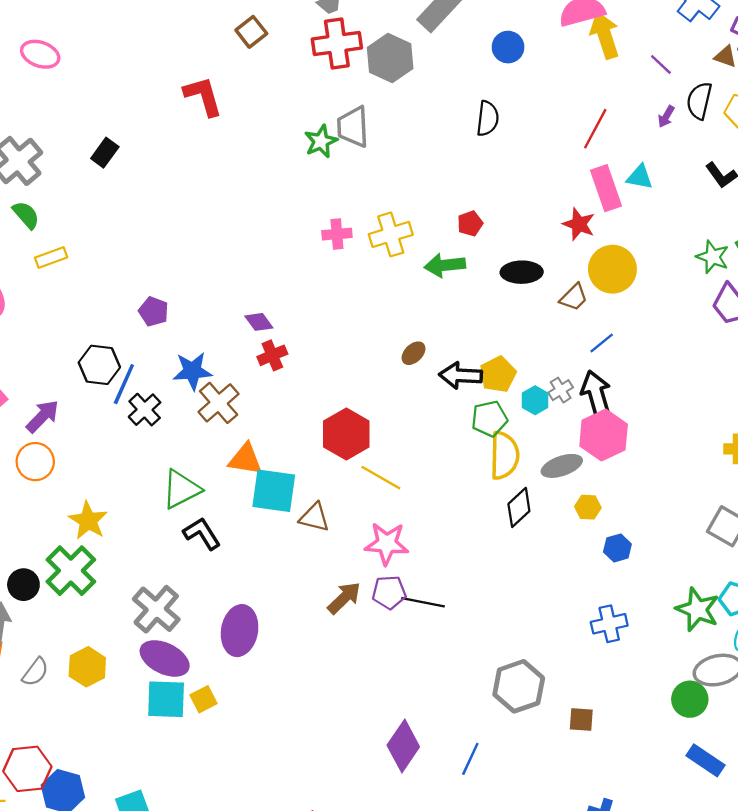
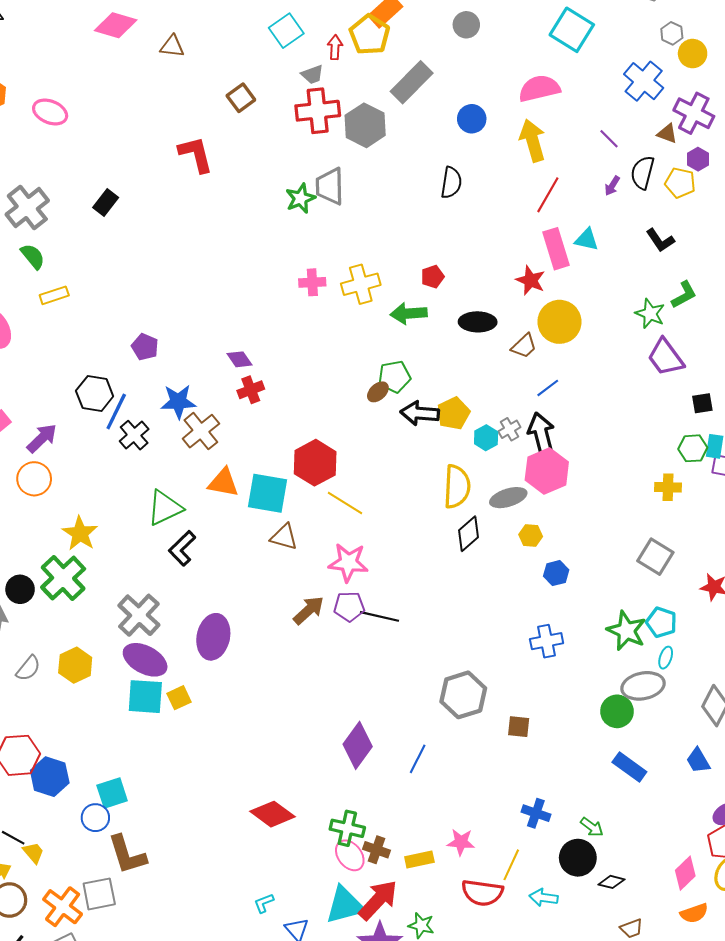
yellow arrow: (605, 35) -> (532, 141), moved
green pentagon: (489, 419) -> (394, 377), moved
cyan square: (274, 491) -> (267, 493), moved
black L-shape: (202, 533) -> (182, 548), turned -104

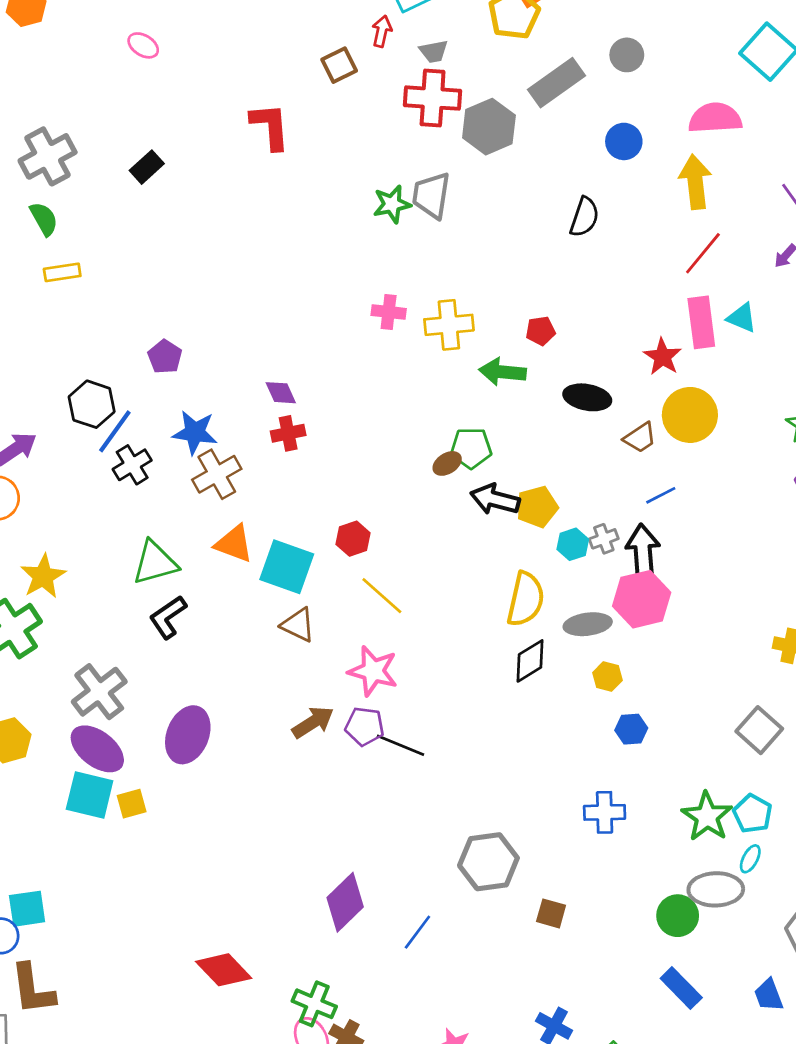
gray circle: (466, 25) -> (627, 55), moved
red arrow: (335, 47) -> (382, 31), moved
pink ellipse: (50, 112) -> (143, 45), moved, size x0.7
red hexagon: (315, 463) -> (353, 539), size x0.6

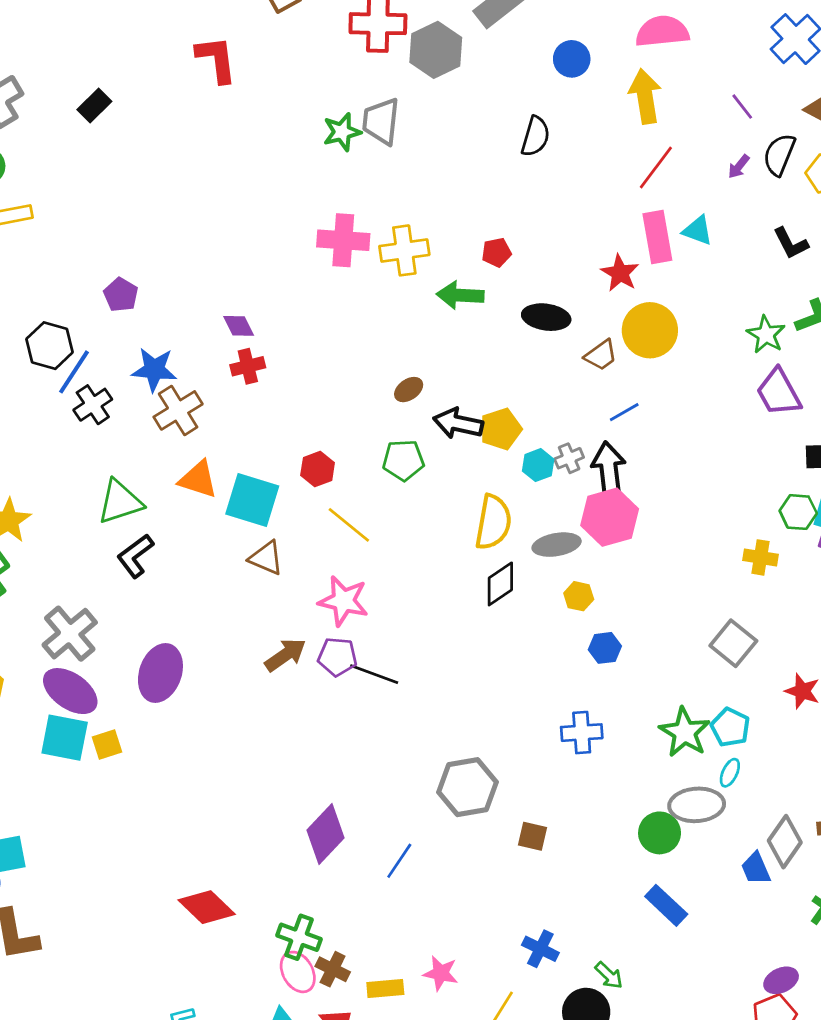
pink cross: (389, 312) -> (343, 240), size x1.5
green pentagon: (471, 448) -> (403, 460), moved
blue trapezoid: (769, 995) -> (756, 868), moved

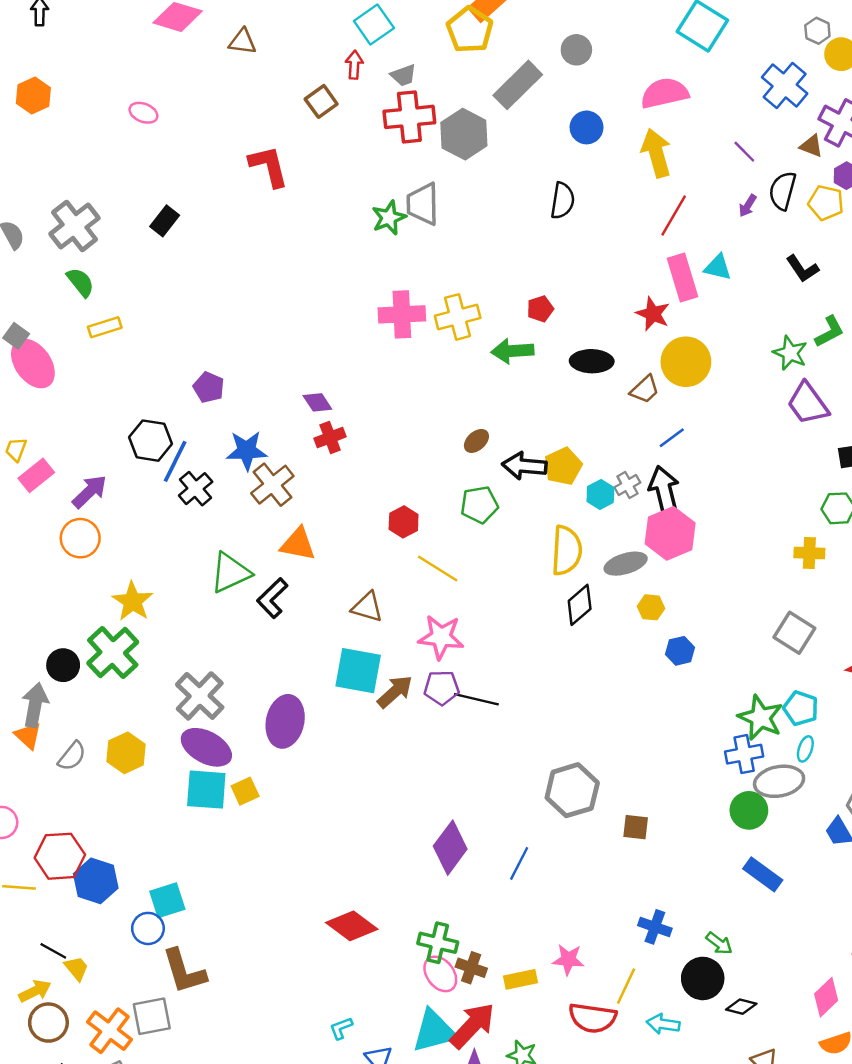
cyan square: (252, 500) -> (358, 671), moved
black L-shape: (135, 556) -> (272, 598), moved
blue cross: (582, 733) -> (744, 754), moved

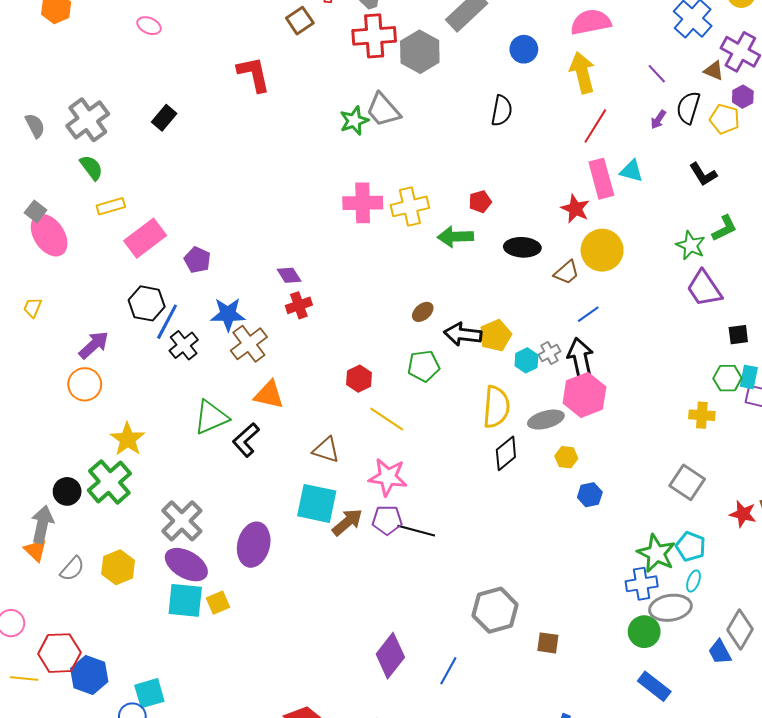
gray trapezoid: (423, 204) -> (383, 110), turned -42
pink rectangle: (36, 475) -> (145, 238), moved, size x1.4

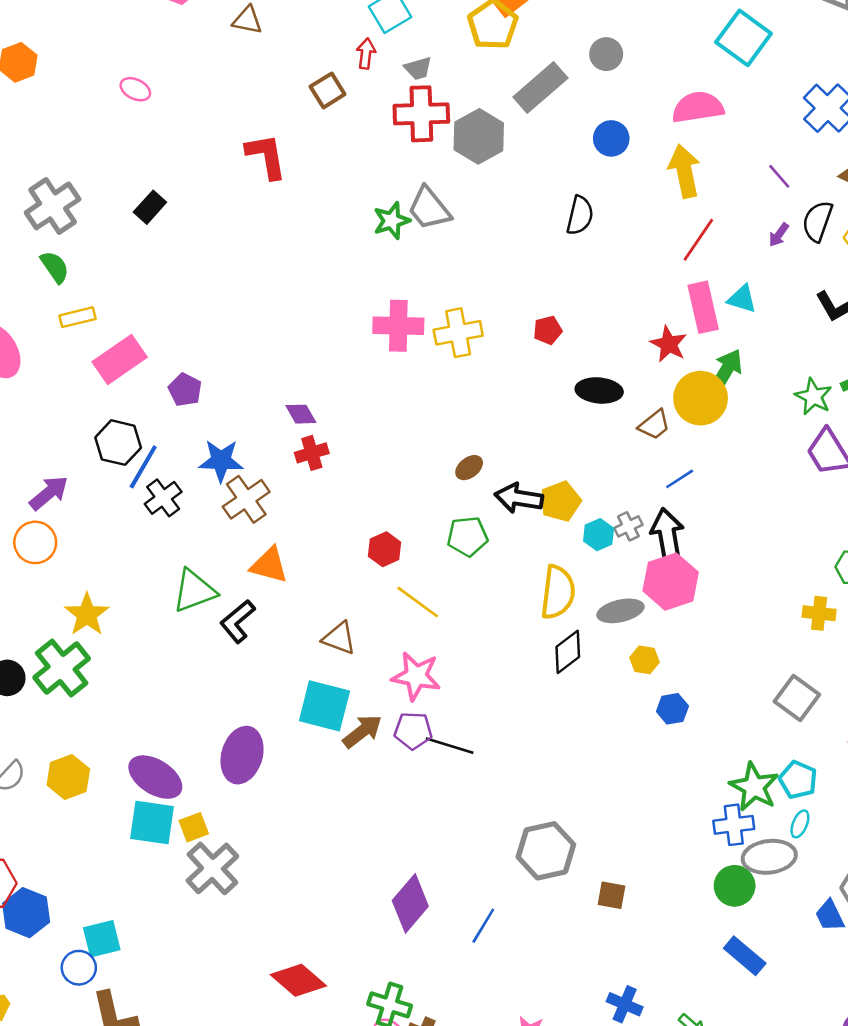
green arrow: (455, 237) -> (726, 371), moved, turned 120
gray cross: (182, 521) -> (212, 868), moved

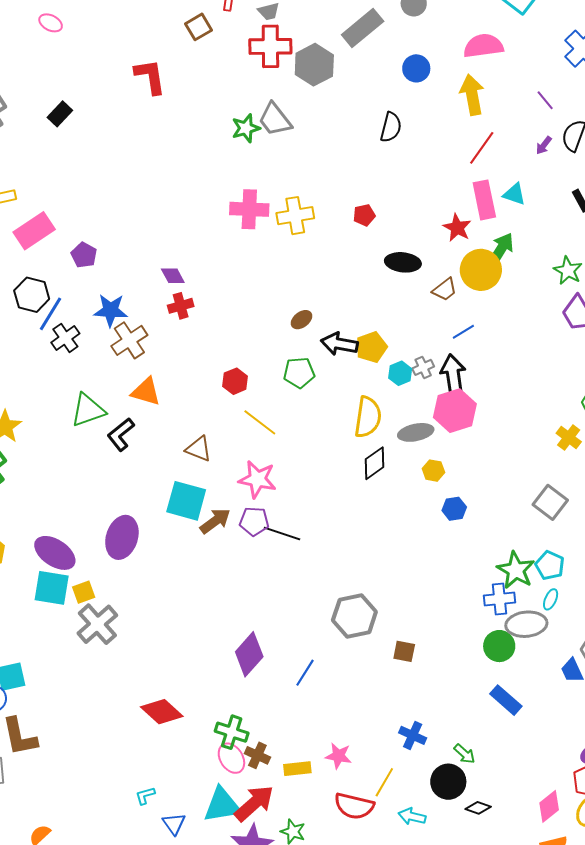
yellow cross: (819, 613) -> (569, 437), turned 30

